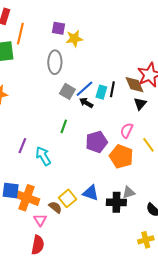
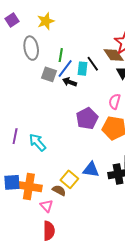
purple square: (58, 28) -> (12, 20), moved, turned -32
black line: (112, 89) -> (93, 64), turned -35
green line: (64, 126) -> (61, 55), moved

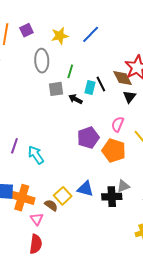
blue line: (65, 69) -> (91, 34), moved
gray square: (49, 74) -> (56, 89), turned -35

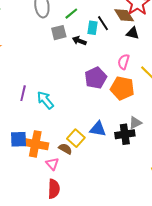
green line: (70, 71) -> (71, 14), turned 40
black triangle: (129, 97) -> (133, 33), turned -48

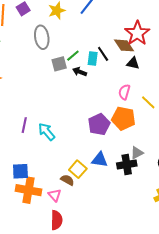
green line: (71, 14) -> (73, 56), moved
purple pentagon: (96, 78) -> (99, 124), moved
orange cross: (35, 144) -> (28, 190), moved

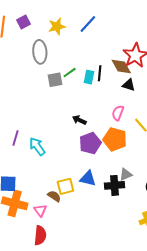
black line: (103, 54) -> (100, 73), turned 35
black arrow: (80, 72) -> (79, 120), moved
yellow square: (78, 169) -> (65, 186), turned 30

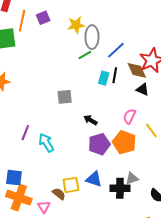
blue line: (88, 24) -> (116, 50), moved
gray ellipse: (40, 52) -> (92, 37), moved
green line: (70, 73) -> (85, 55), moved
gray square: (55, 80) -> (65, 97), moved

